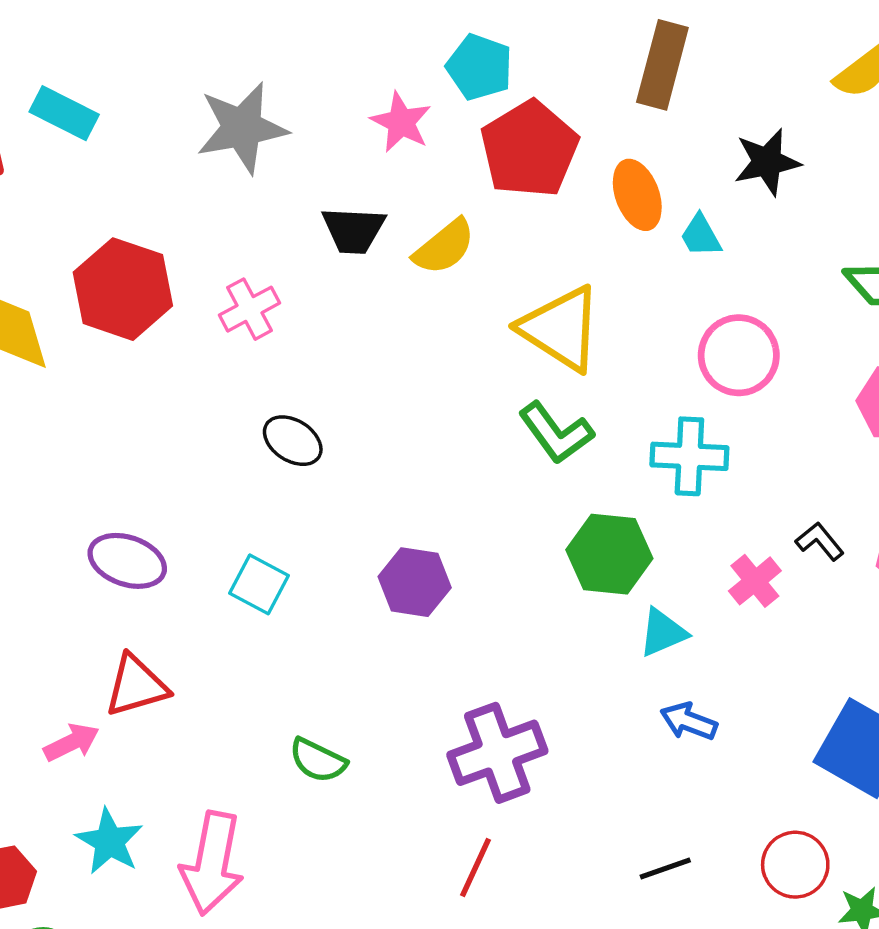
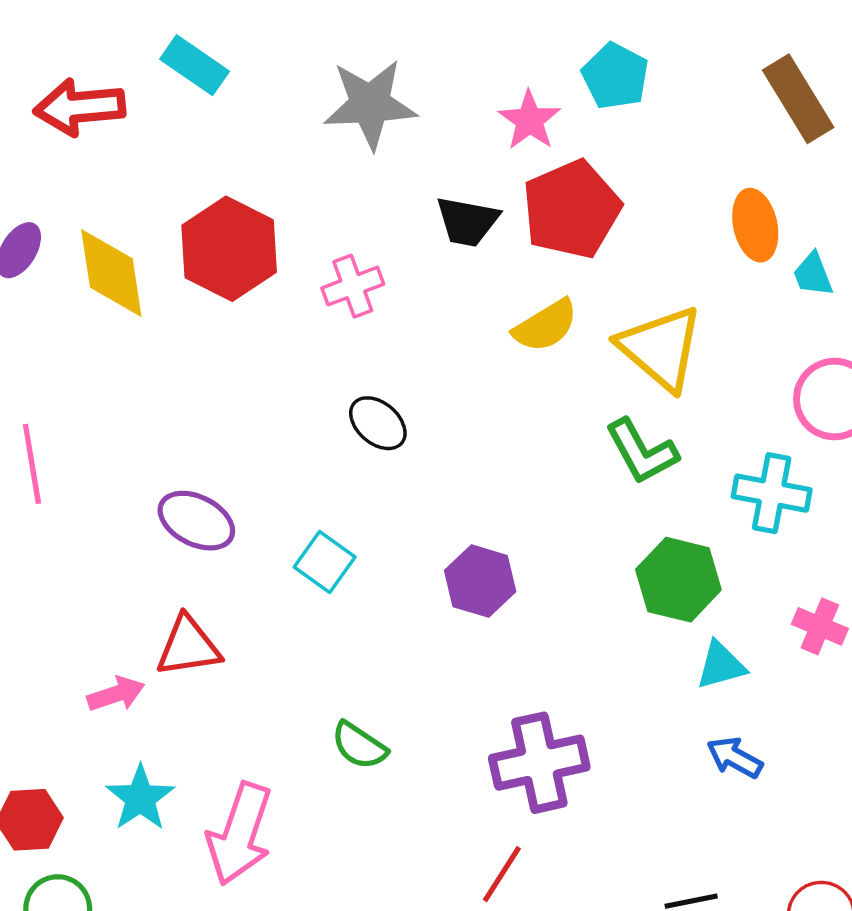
brown rectangle: (662, 65) -> (798, 99), turned -54
red pentagon: (529, 149) -> (571, 209), moved
yellow semicircle: (444, 247) -> (546, 326), moved
pink cross: (755, 581) -> (820, 626), turned -36

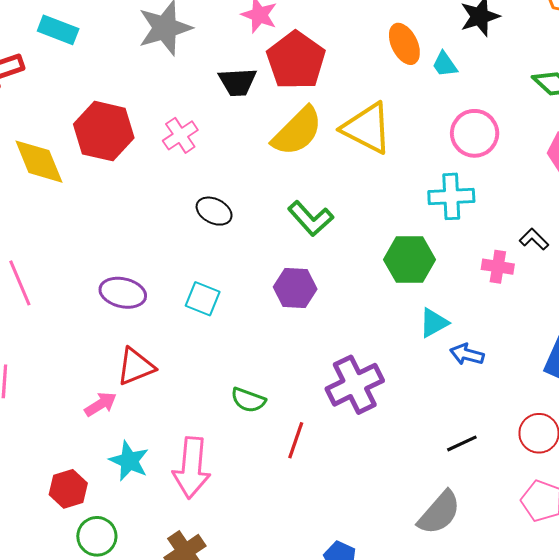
yellow semicircle: (546, 326) -> (297, 131), size x1.4
green L-shape: (642, 451) -> (311, 218), moved
cyan triangle: (721, 665) -> (434, 323), moved
red line: (502, 874) -> (296, 440), moved

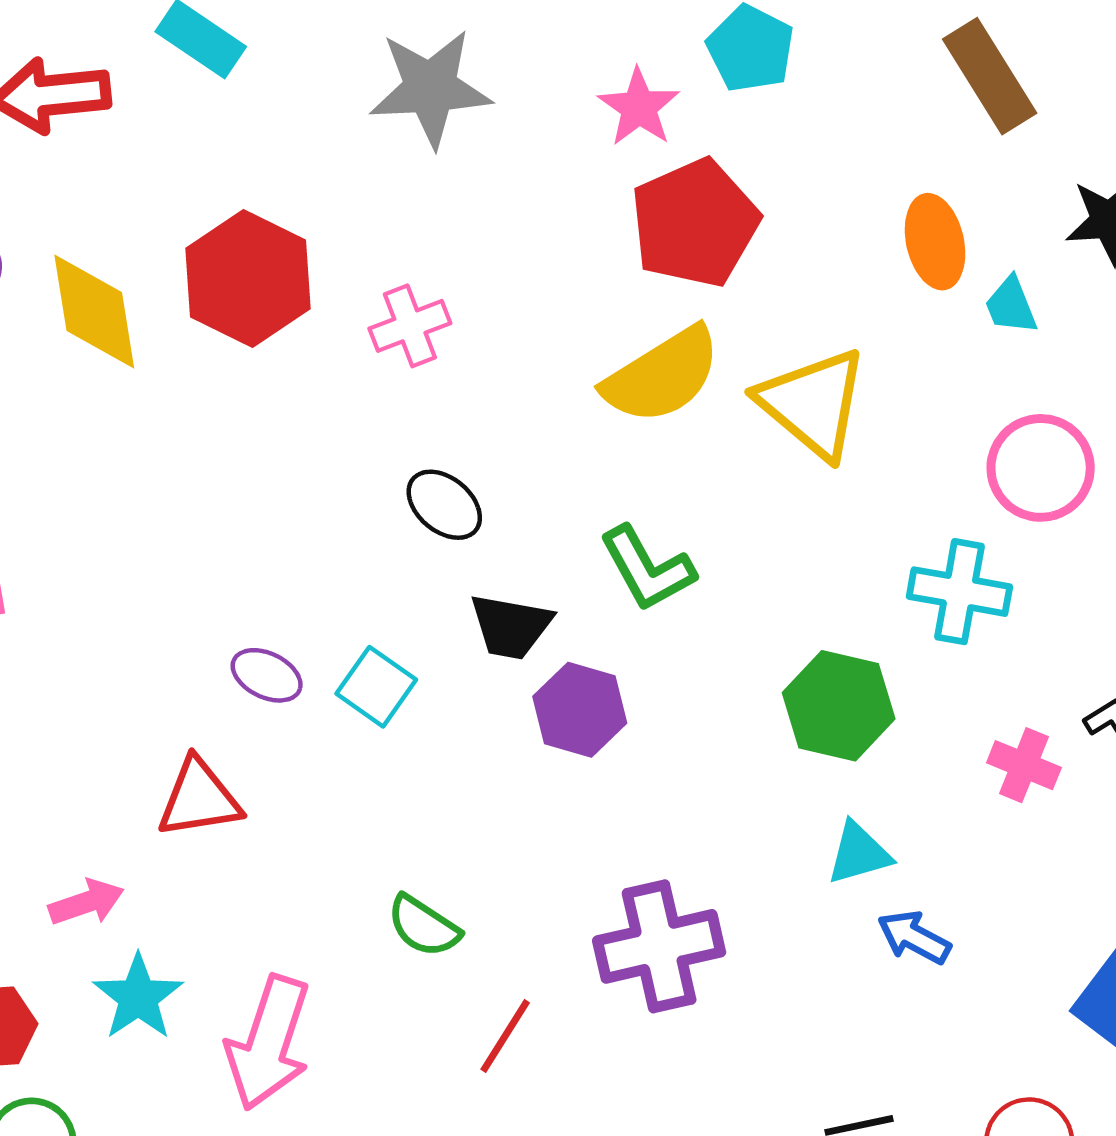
black trapezoid: (238, 82) -> (511, 626), moved
purple ellipse: (123, 293) -> (267, 675), moved, size x0.7
pink arrow: (101, 404) -> (86, 902), moved

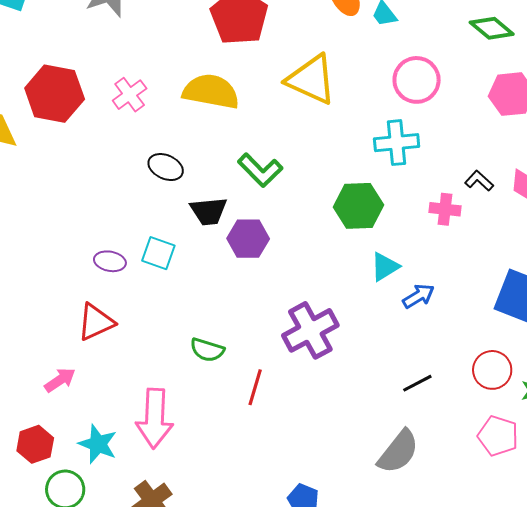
yellow semicircle: (662, 375) -> (211, 91), moved, turned -122
blue arrow: (914, 937) -> (418, 296), turned 136
cyan star: (138, 997) -> (98, 444), moved

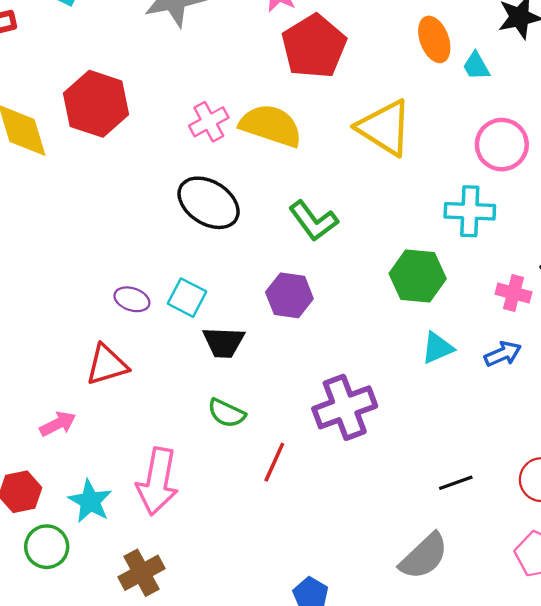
pink cross: (130, 95) -> (209, 122), moved
black ellipse: (166, 167) -> (209, 203), size x1.6
black trapezoid: (209, 211) -> (224, 342), moved
blue arrow: (418, 296) -> (503, 354), moved

